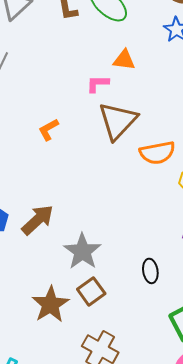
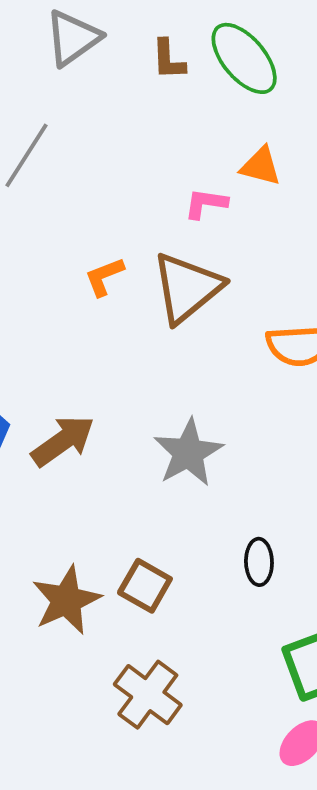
brown triangle: (118, 121) -> (187, 288), moved
gray star: (82, 251) -> (188, 453), moved
brown square: (91, 291) -> (145, 586), turned -32

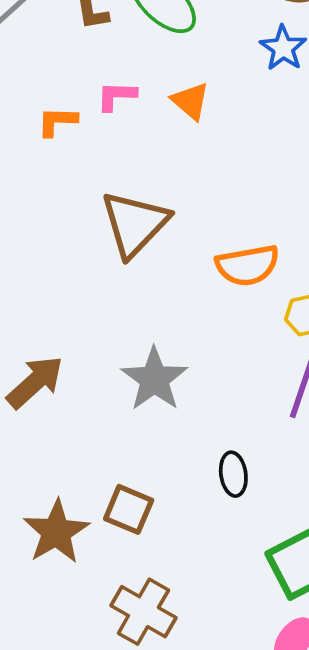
orange triangle: (261, 166) -> (190, 101), turned 33
pink L-shape: (206, 204) -> (116, 96), moved
orange L-shape: (104, 277) -> (57, 121), moved, turned 30

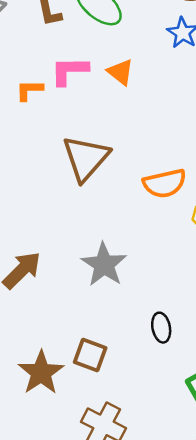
pink L-shape: (116, 96) -> (69, 71), size x1.4

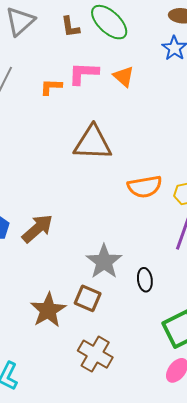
brown triangle: (86, 158) -> (93, 143), turned 48
orange semicircle: (165, 183) -> (145, 187), moved
gray star: (104, 265) -> (104, 262), moved

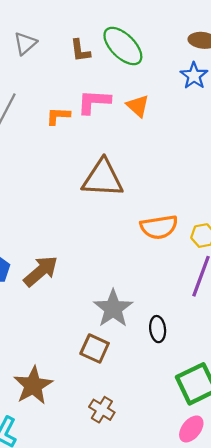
gray triangle: (20, 21) -> (25, 43), size x0.7
brown star: (48, 310) -> (33, 385), moved
brown cross: (95, 354) -> (102, 410), size x0.7

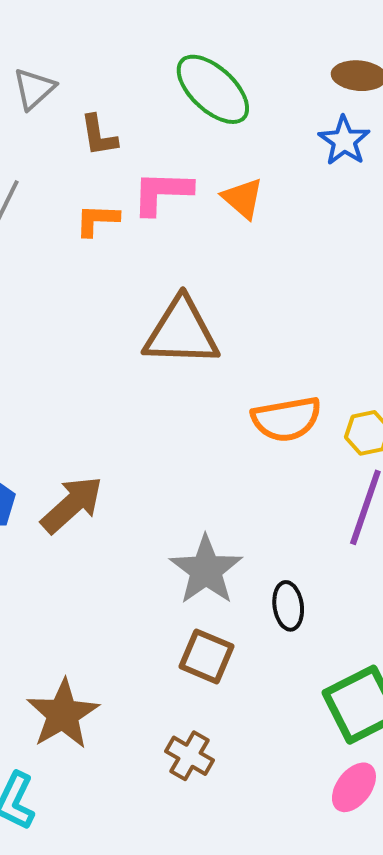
brown L-shape: (80, 51) -> (99, 135), moved
brown square: (95, 348) -> (206, 656), moved

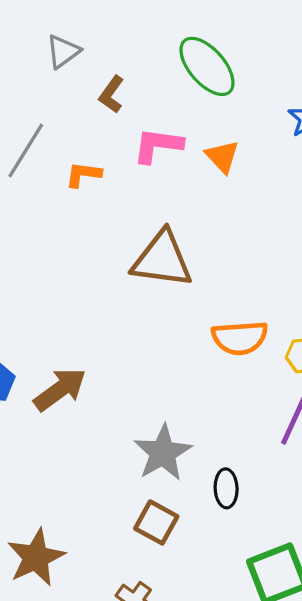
brown L-shape: (99, 135) -> (111, 94), turned 39
orange L-shape: (97, 220) -> (83, 174), moved

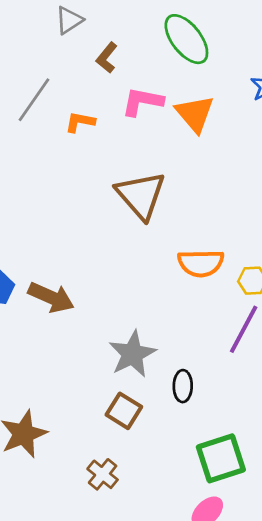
orange triangle: (222, 157) -> (195, 114), size x1.4
brown triangle: (162, 259) -> (141, 195), turned 38
brown arrow: (60, 389) -> (51, 297), turned 57

